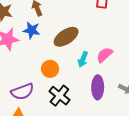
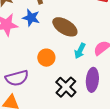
brown ellipse: (66, 37) -> (65, 27), turned 60
black cross: (59, 96) -> (66, 87), moved

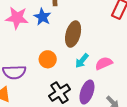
brown ellipse: (65, 27) -> (73, 34), turned 60

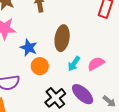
blue star: (42, 17) -> (29, 48), moved
purple ellipse: (87, 92) -> (83, 94), turned -60

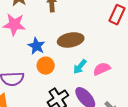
brown ellipse: (62, 38) -> (71, 40), turned 65

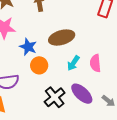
pink semicircle: (102, 69) -> (95, 63), turned -66

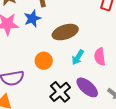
blue star: (28, 47) -> (32, 18), moved, turned 30

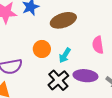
cyan arrow: (78, 57) -> (65, 55), moved
purple ellipse: (87, 87) -> (85, 76), turned -35

